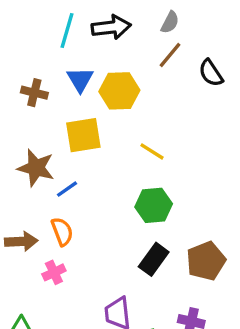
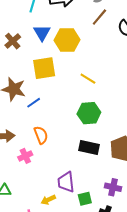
brown cross: (34, 93) -> (13, 41), turned 35
orange semicircle: (62, 232) -> (41, 135), moved
black rectangle: (154, 259) -> (89, 148), turned 66

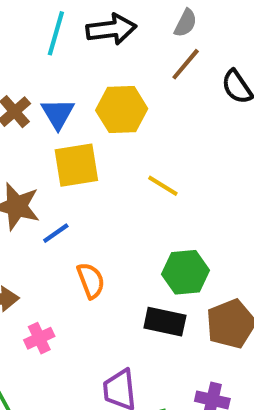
blue triangle: (42, 33) -> (58, 114), moved
green hexagon: (89, 113) -> (186, 272), moved
orange semicircle: (41, 135) -> (91, 280), moved

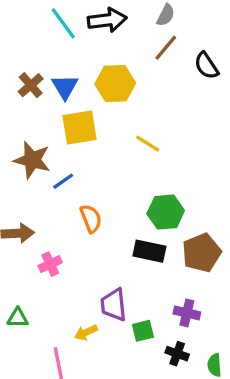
cyan line: (56, 33) -> (63, 23), turned -52

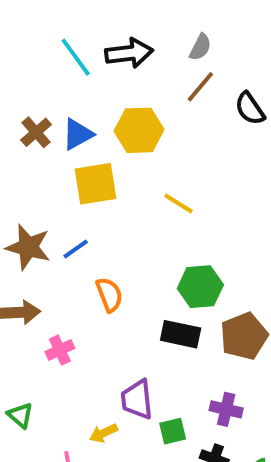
blue triangle: (65, 87) -> (78, 134), turned 32
brown star: (32, 160) -> (28, 247), moved
green triangle: (18, 318) -> (20, 415), turned 40

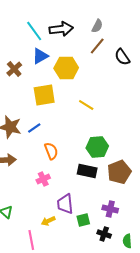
blue triangle: (78, 134) -> (40, 56), moved
pink cross: (60, 350) -> (43, 179), moved

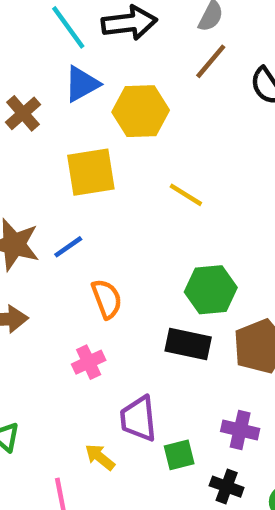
yellow arrow: (48, 221) -> (100, 457), turned 64

